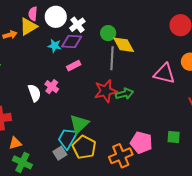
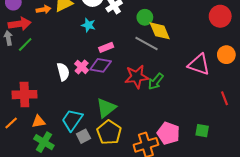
purple diamond: (72, 41) -> (101, 65), moved
gray line: (112, 58) -> (146, 44), turned -70
green arrow: (124, 94) -> (156, 81), turned 138
cyan trapezoid: (67, 138) -> (72, 120), moved

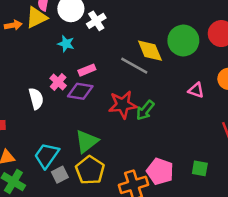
green circle: (145, 17) -> (183, 40), moved, size x1.6
pink triangle: (199, 64) -> (196, 90), size x0.6
pink cross: (82, 67) -> (58, 82), moved

